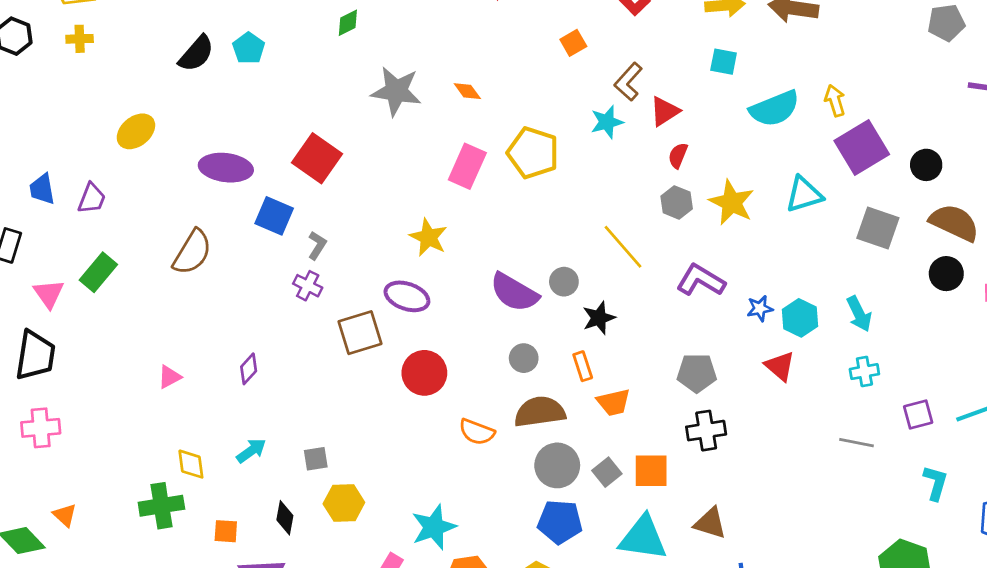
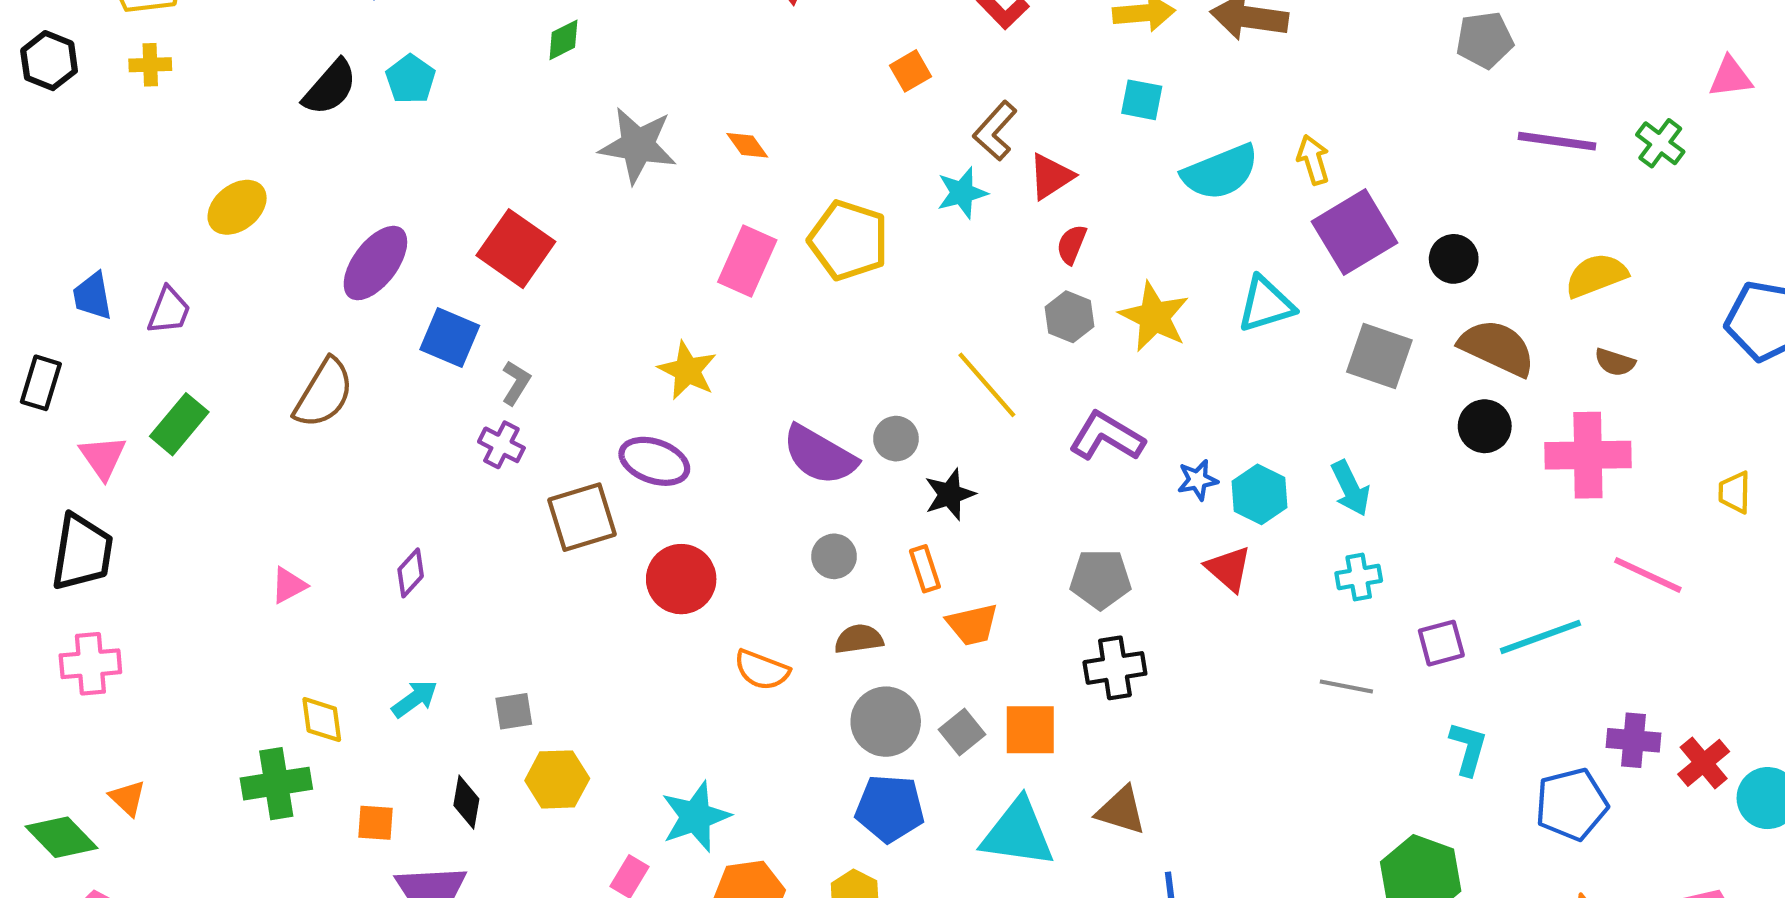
purple ellipse: (226, 168) -> (375, 263), turned -60
brown semicircle: (540, 412) -> (859, 639), size x0.6

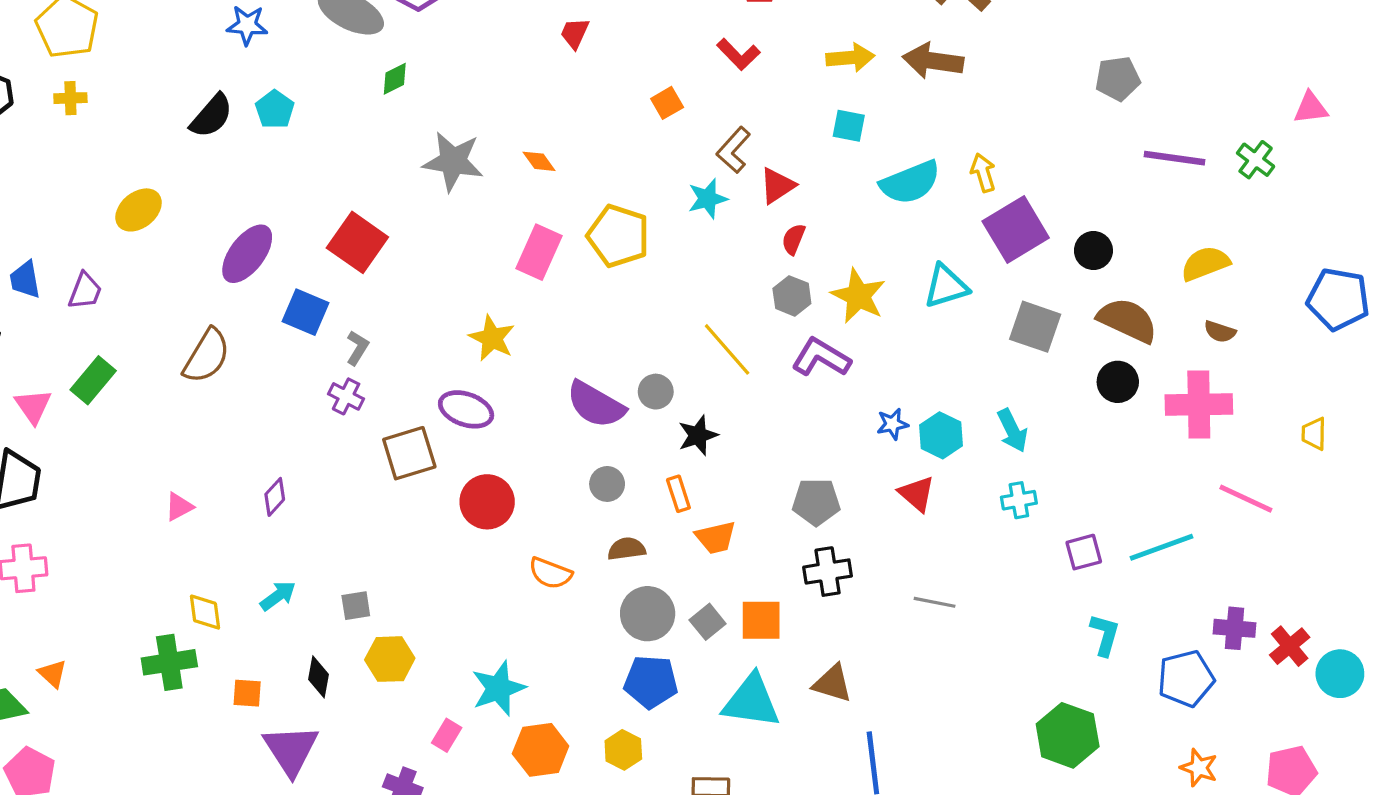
purple L-shape: (1107, 437) -> (821, 358), moved
gray line: (1346, 686) -> (935, 602), moved

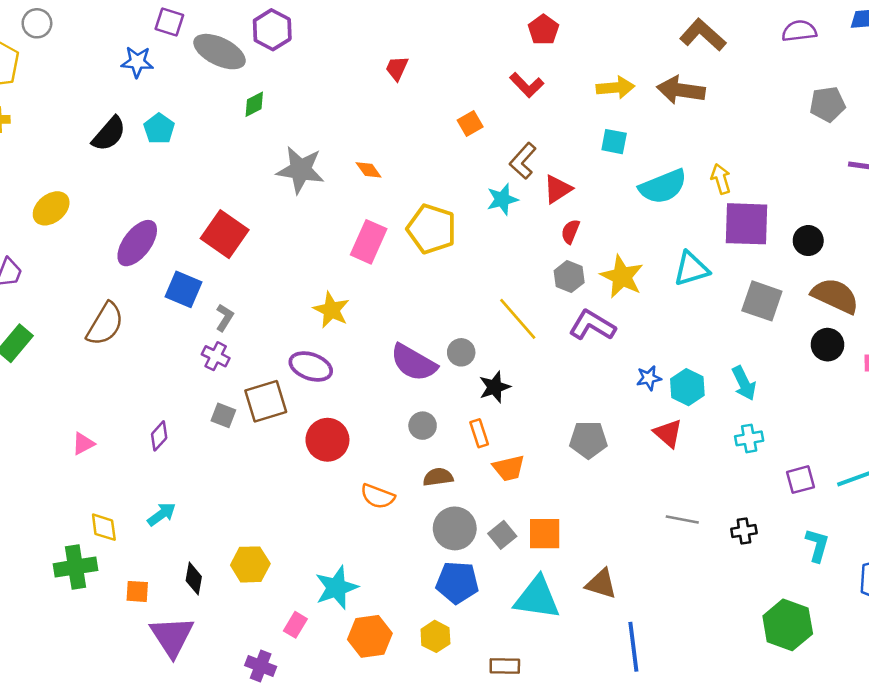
purple square: (1016, 229) -> (747, 224), turned 33
black cross: (828, 572) -> (744, 531), moved, size x0.7
gray square: (356, 606) -> (223, 415), moved, turned 30

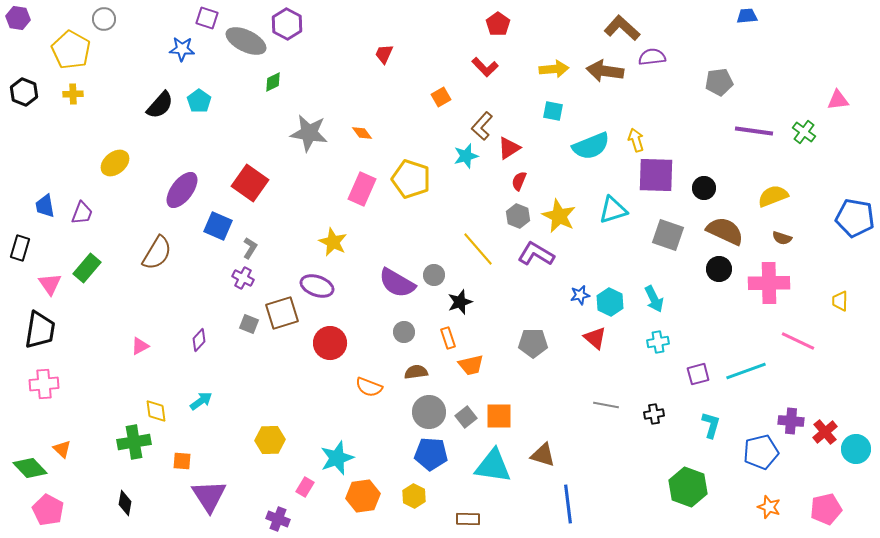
purple semicircle: (799, 31) -> (652, 57), moved
black diamond: (194, 579) -> (125, 503), moved

